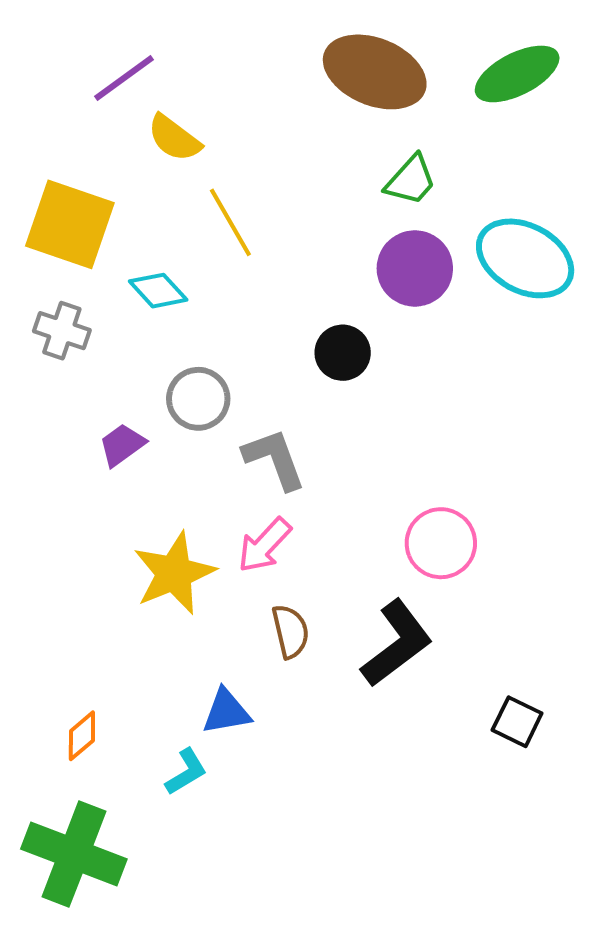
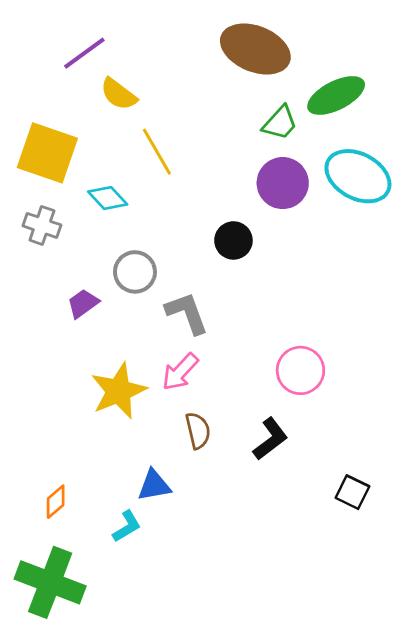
green ellipse: (517, 74) -> (336, 95), moved
black L-shape: (397, 643) -> (270, 439), size x0.7

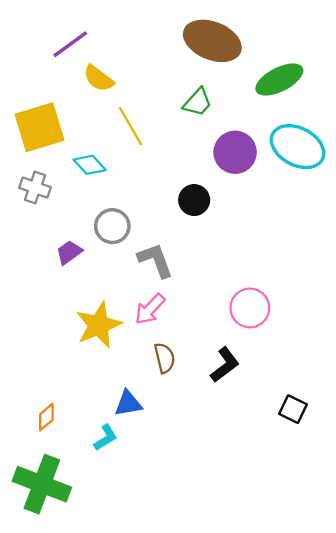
green trapezoid: (280, 123) -> (198, 102), moved
yellow square: (47, 153) -> (40, 127), turned -36

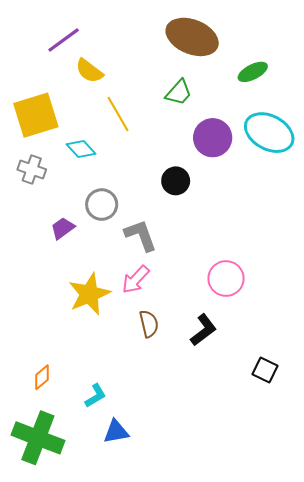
green ellipse: (279, 80) -> (253, 72), size x0.7
blue triangle: (128, 403) -> (116, 432), moved

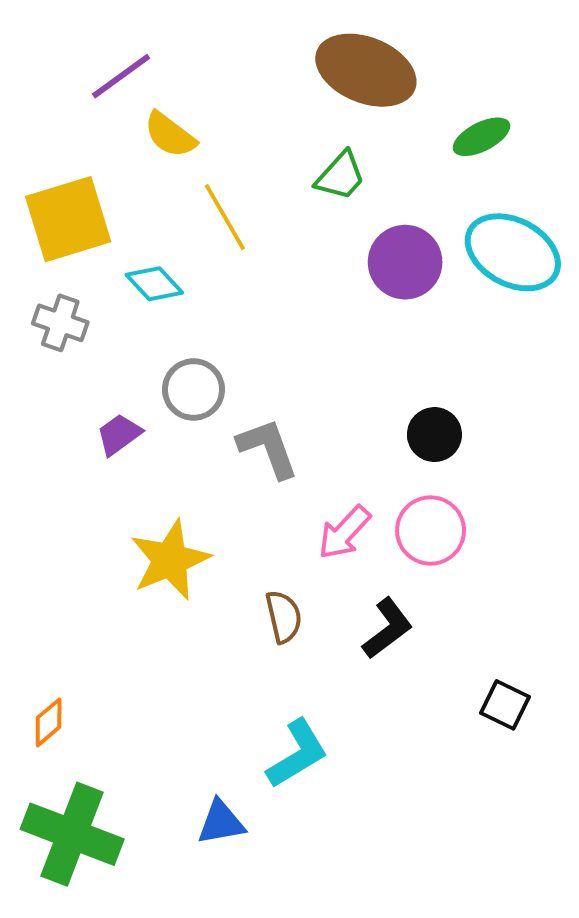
black circle: (176, 181) -> (434, 435), moved
pink arrow: (136, 280) -> (344, 532), moved
orange diamond: (42, 377) -> (49, 722), moved
cyan L-shape: (95, 396) -> (297, 754), moved, size x1.5

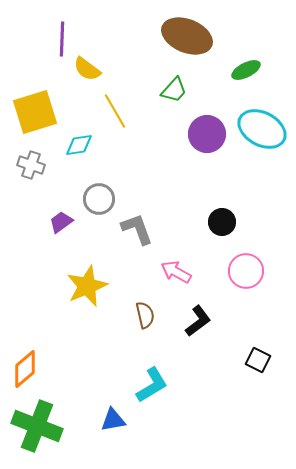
purple line: (121, 76) -> (62, 39), turned -52
cyan diamond: (154, 284) -> (79, 145), turned -56
pink circle: (431, 530) -> (246, 271), moved
pink arrow: (344, 532) -> (176, 272), turned 76
orange diamond: (49, 722) -> (25, 369), size x1.5

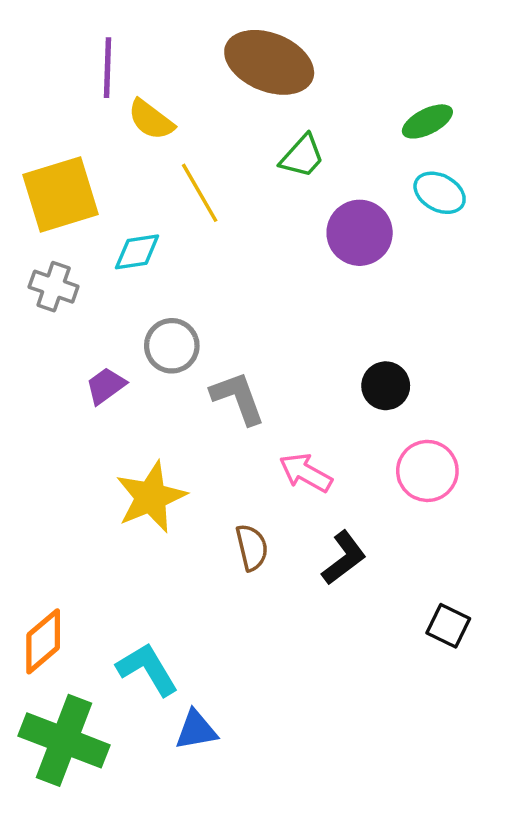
brown ellipse: (187, 36) -> (269, 62), moved
cyan ellipse: (262, 129) -> (440, 193), moved, size x0.6
cyan L-shape: (152, 385) -> (147, 669), moved, turned -90

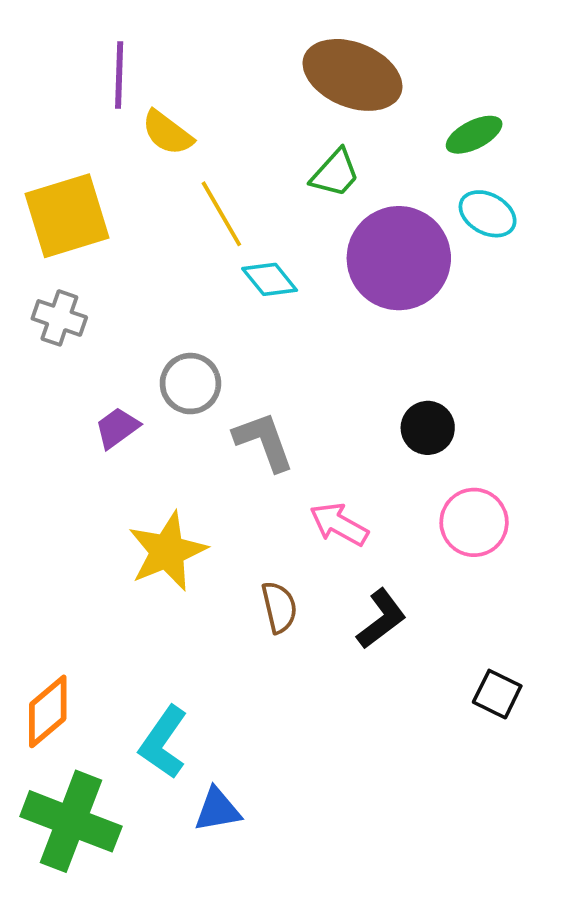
brown ellipse: (269, 62) -> (353, 75), moved
purple circle: (360, 233) -> (399, 258), size x1.4
cyan diamond: (137, 252) -> (270, 279), moved, turned 60
cyan L-shape: (147, 669) -> (163, 742), turned -114

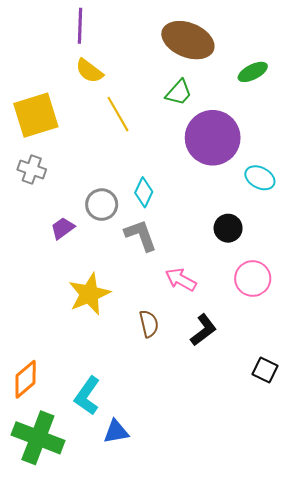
purple line: (119, 75) -> (80, 26), moved
cyan ellipse: (488, 214) -> (260, 178), moved
cyan diamond: (270, 279) -> (144, 192), moved, turned 64

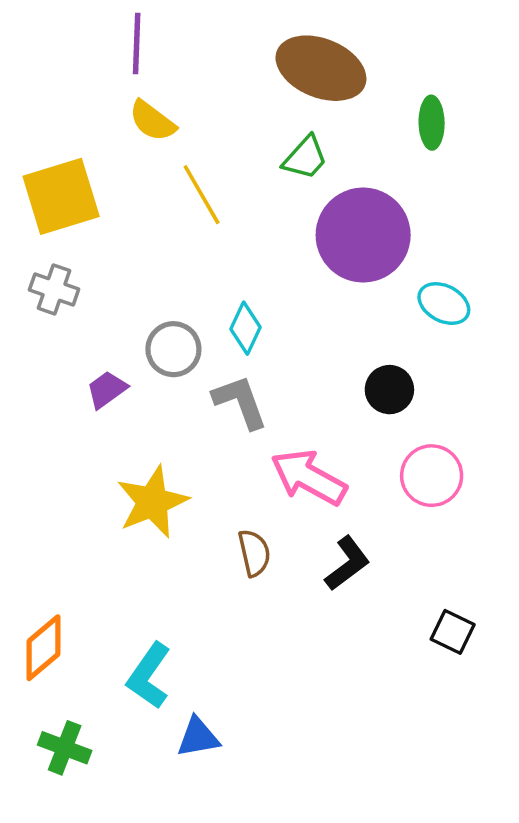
green ellipse: (253, 72) -> (432, 123), turned -64
pink arrow: (181, 280) -> (309, 477), size x1.4
green cross: (38, 438) -> (65, 748), size x0.6

